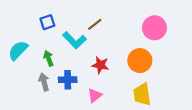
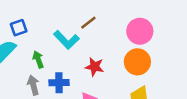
blue square: (47, 22) -> (19, 28), moved
pink circle: (155, 28) -> (140, 31), moved

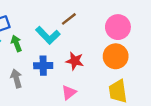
green arrow: (38, 59) -> (16, 43), moved
blue cross: (59, 83) -> (43, 66), moved

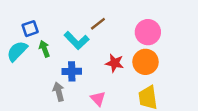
red star: (75, 61) -> (115, 63), moved
gray arrow: (16, 78) -> (59, 92), moved
pink triangle: (69, 92) -> (98, 99), turned -35

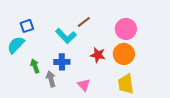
green arrow: (44, 49) -> (35, 66), moved

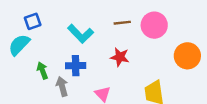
brown line: (84, 22) -> (122, 23), moved, turned 32
orange circle: (124, 54) -> (187, 56), moved

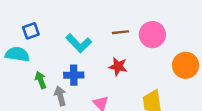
cyan semicircle: (19, 45) -> (17, 54), turned 55

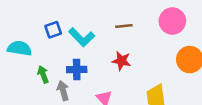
blue square: (31, 31) -> (53, 30), moved
pink circle: (152, 35) -> (172, 21), moved

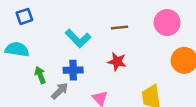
blue square: (53, 30) -> (24, 16), moved
gray arrow: (63, 91) -> (60, 91), turned 60

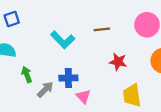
red star: (117, 62) -> (118, 62), moved
blue cross: (73, 70) -> (68, 78), moved

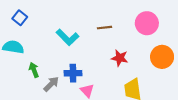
blue square: (12, 19) -> (20, 18), turned -32

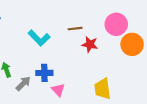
orange circle: (162, 57) -> (132, 44), moved
red star: (120, 58) -> (90, 44), moved

